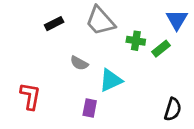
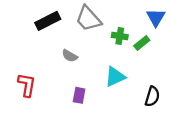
black rectangle: (54, 24) -> (48, 21), size x1.5
cyan triangle: (111, 80) -> (115, 77), moved

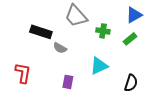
blue triangle: (156, 17) -> (134, 15), turned 30
black rectangle: (48, 21) -> (41, 32), moved, turned 45
green rectangle: (142, 43) -> (130, 39), moved

